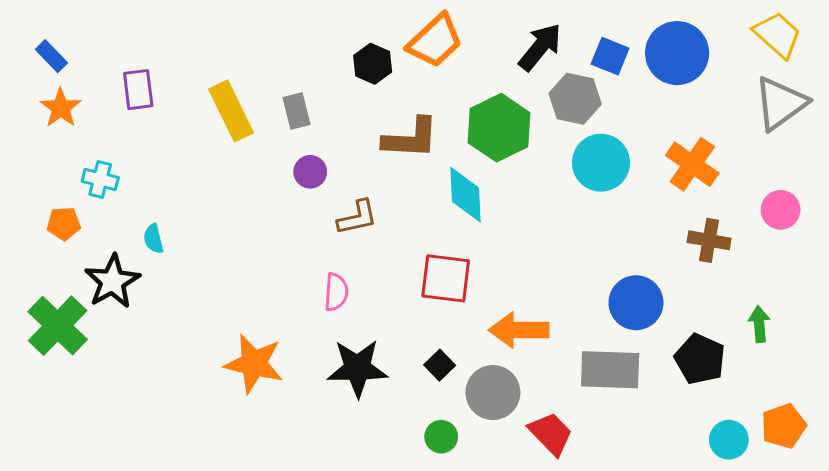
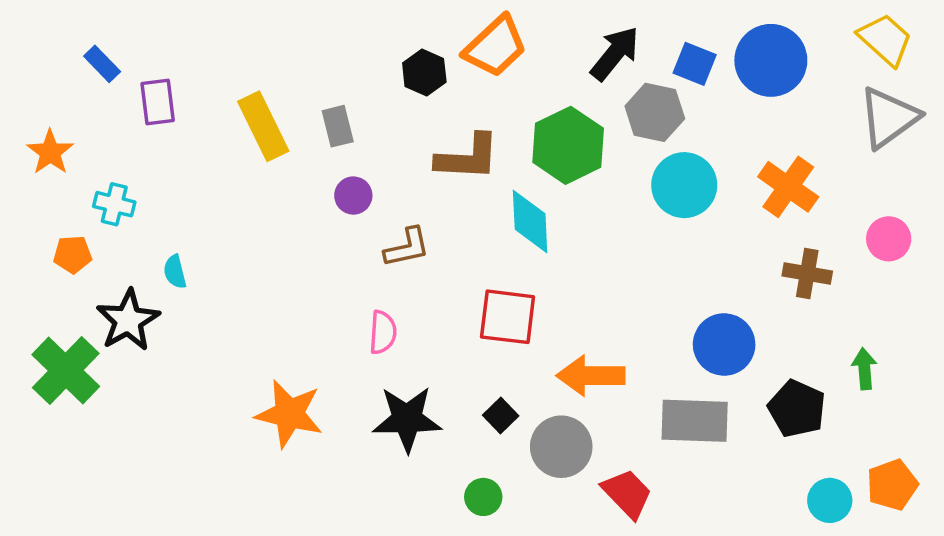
blue rectangle: (51, 56) -> (102, 64), moved
orange star: (61, 108) -> (50, 152), moved
green circle: (441, 437) -> (483, 497), moved

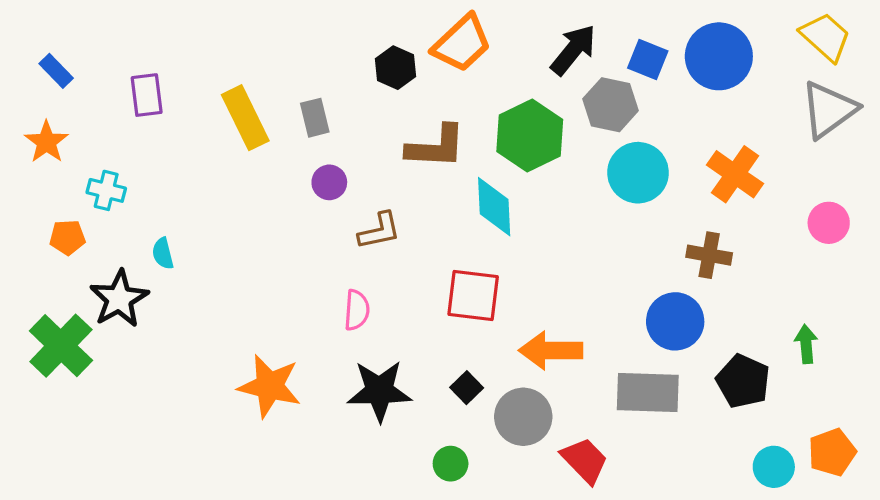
blue rectangle: (102, 64) -> (56, 71), moved
brown cross: (807, 273) -> (709, 255), moved

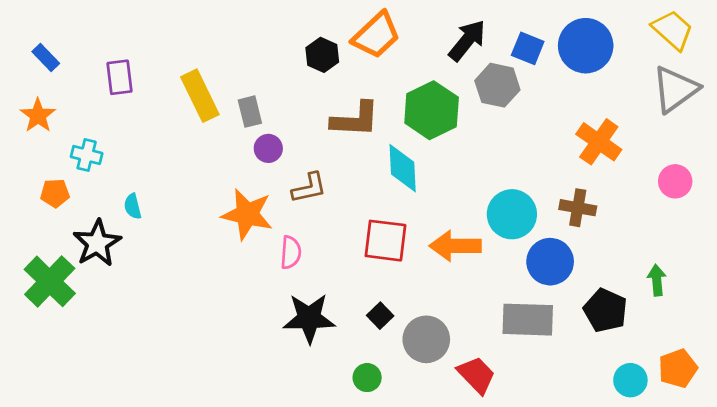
gray rectangle: (315, 118) -> (250, 112), moved
cyan circle: (638, 173) -> (512, 214), moved
orange arrow: (551, 350) -> (455, 246), moved
orange star: (269, 386) -> (247, 214), moved

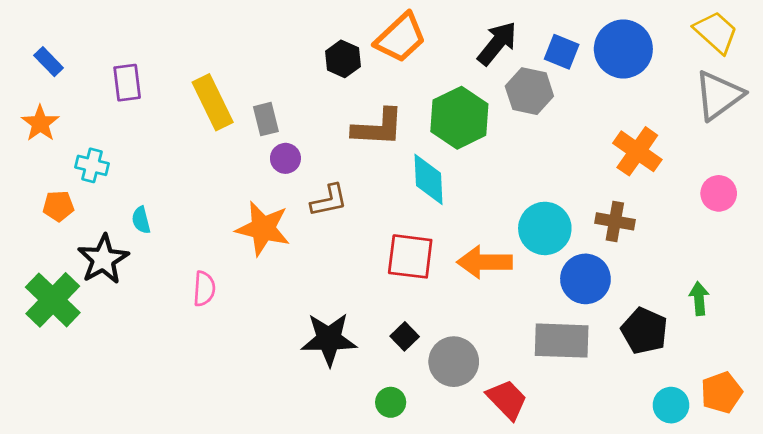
pink semicircle: (291, 252) -> (204, 289), moved

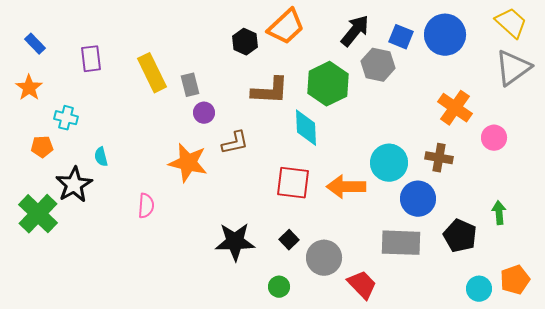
pink circle: (719, 193) -> (494, 138), moved

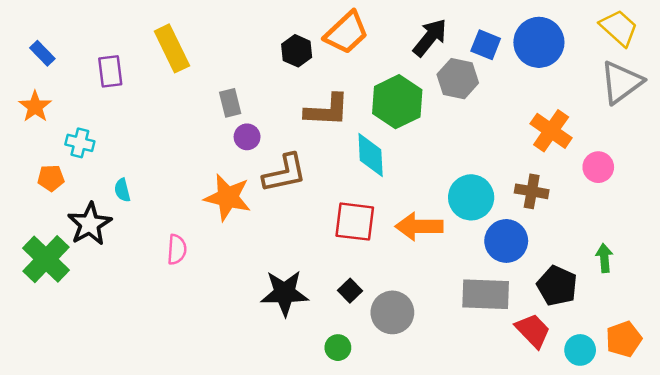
yellow rectangle: (152, 73) -> (172, 48), moved
brown L-shape: (235, 143) -> (285, 173), size x1.4
red trapezoid: (362, 285) -> (533, 331), moved

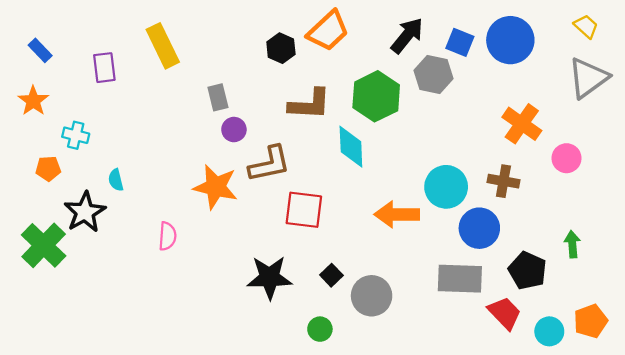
yellow trapezoid: (619, 28) -> (586, 26), size x0.7
red square: (355, 222) -> (304, 210), moved

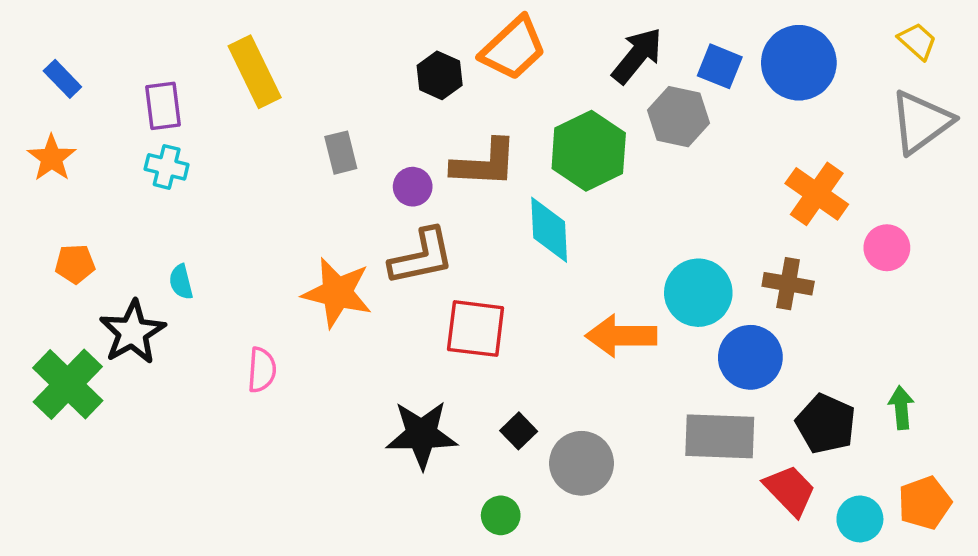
purple circle: (234, 130) -> (413, 187), moved
cyan cross: (76, 135) -> (167, 167), moved
green arrow: (572, 244) -> (901, 408), moved

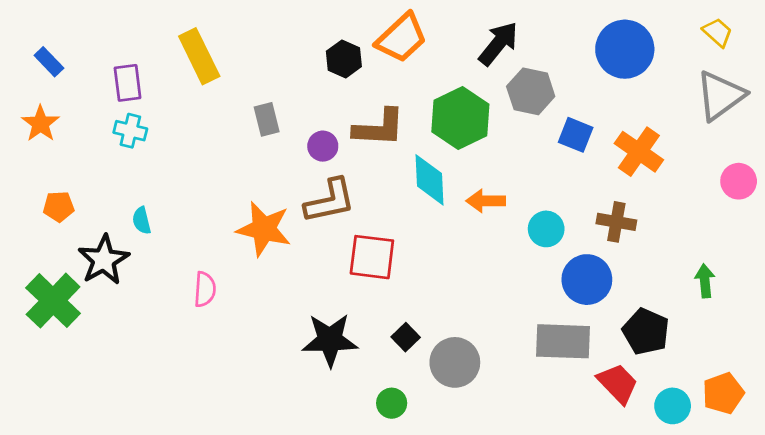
blue square: (720, 66) -> (576, 135), moved
pink circle: (887, 248) -> (739, 181), moved
cyan circle: (698, 293) -> (546, 229), size x0.7
orange arrow: (621, 336) -> (486, 201), moved, size x0.7
green arrow: (901, 408) -> (705, 281), moved

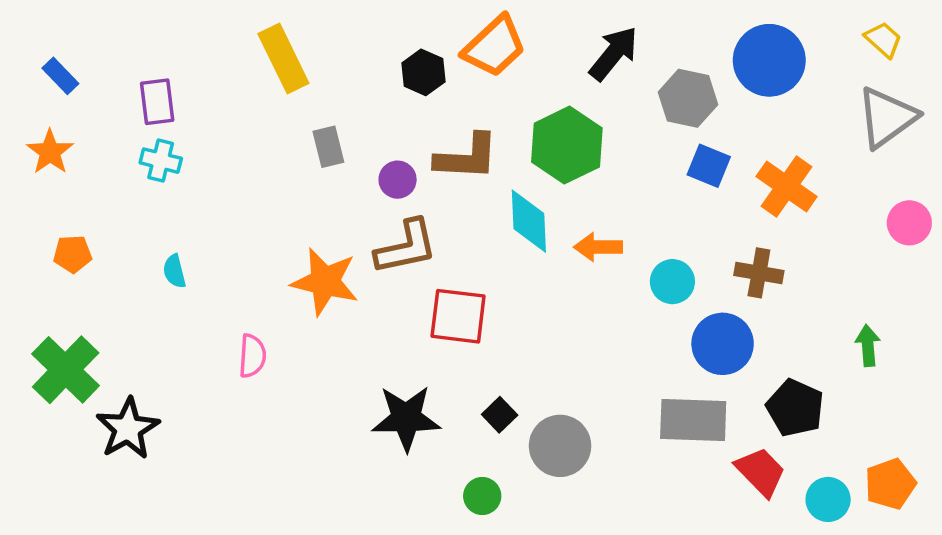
yellow rectangle: (199, 56) -> (283, 59), moved
gray hexagon: (531, 91) -> (688, 98), moved
black star: (104, 260) -> (128, 429), moved

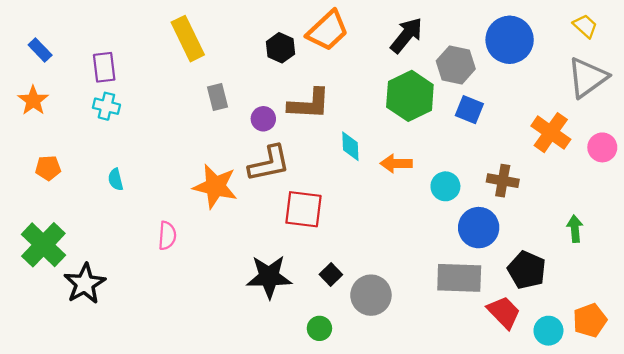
green hexagon: (567, 145) -> (410, 96), moved
orange cross: (787, 187) -> (551, 133), moved
cyan diamond: (529, 221) -> (350, 146), size x0.7

